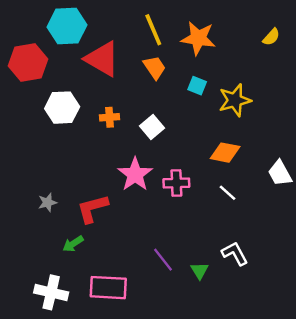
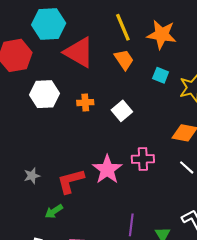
pink star: (135, 174) -> (107, 169), moved
purple line: (163, 260) -> (131, 225), turned 45

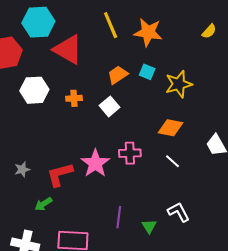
orange trapezoid: (124, 60) -> (118, 75), moved, turned -90

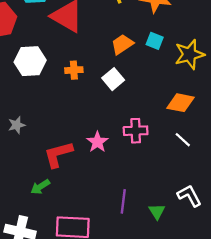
pink star: (95, 163) -> (97, 142), size x0.7
gray star: (22, 169) -> (17, 125), moved

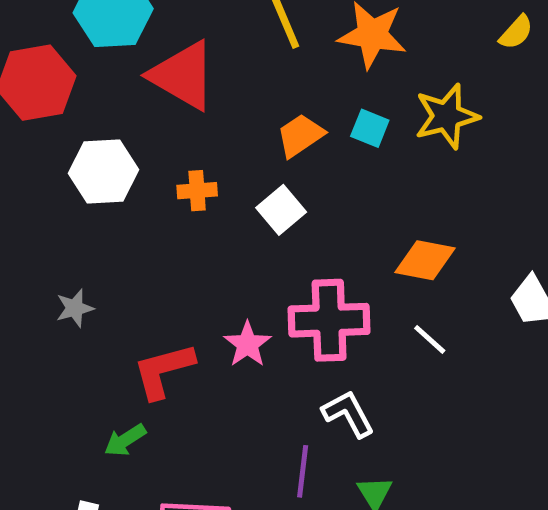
yellow star: (189, 54) -> (447, 116), moved
pink cross: (136, 131) -> (329, 320), size x1.5
white L-shape: (189, 196) -> (348, 414), moved

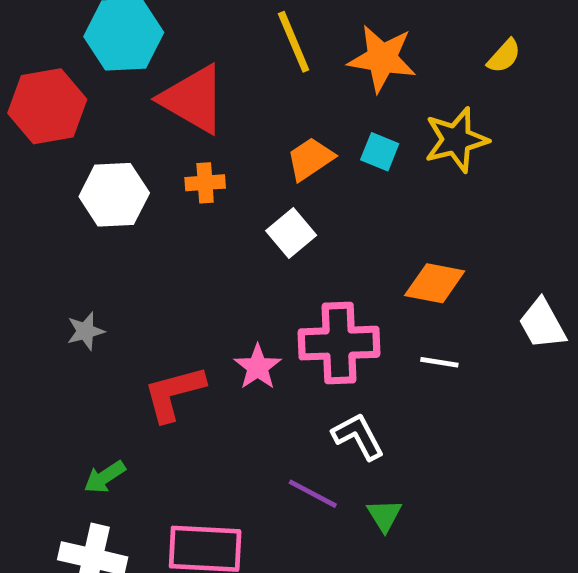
yellow semicircle: (516, 32) -> (504, 56), moved
orange cross: (197, 191) -> (205, 183), moved
white line: (430, 339) -> (439, 362), turned -33
green arrow: (125, 440) -> (105, 477), moved
purple line: (303, 471) -> (313, 494), turned -69

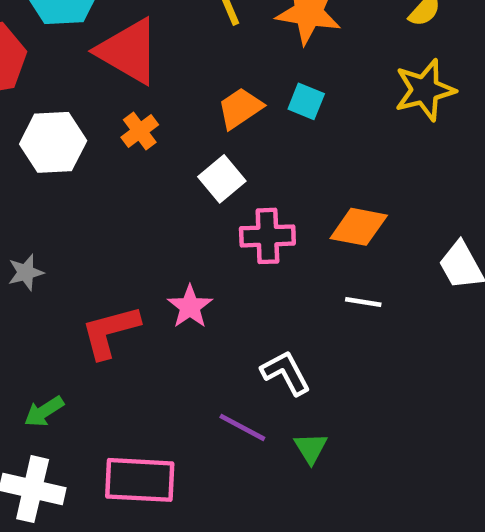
yellow star: (456, 140) -> (425, 90), moved
orange cross: (205, 183) -> (140, 131), turned -33
pink cross: (339, 343) -> (267, 236), moved, size x0.7

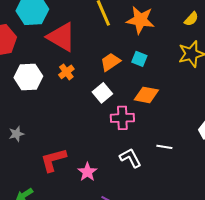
orange diamond: (359, 227) -> (146, 95), moved
pink star: (190, 307) -> (87, 172), moved
white L-shape: (286, 373) -> (130, 158), moved

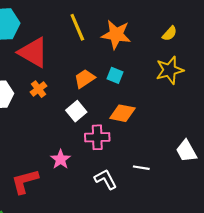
pink star: (87, 172) -> (61, 159), moved

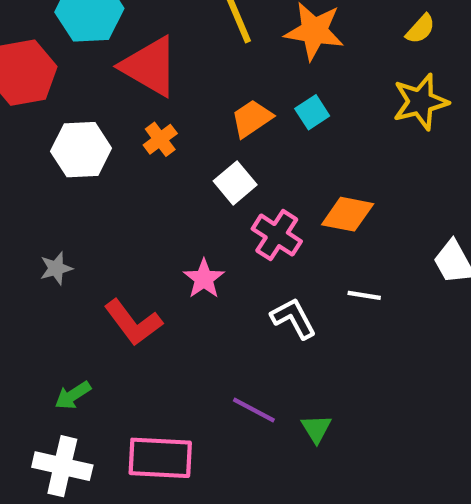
cyan square: (115, 75) -> (312, 112), turned 35
orange diamond: (122, 113) -> (348, 214), moved
pink cross: (97, 137) -> (277, 235), turned 35
red L-shape: (25, 181) -> (133, 322), turned -112

